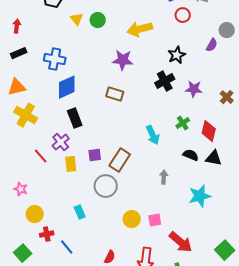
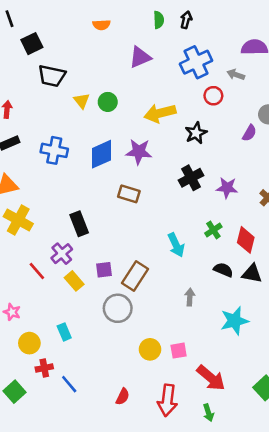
black star: (177, 55) -> (196, 133), moved
blue diamond: (67, 87) -> (101, 154), moved
yellow rectangle: (71, 164) -> (74, 281), turned -35
cyan rectangle: (80, 212) -> (64, 332), moved

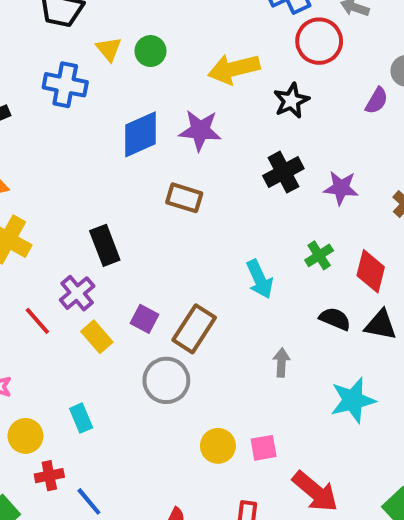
red circle: (213, 96) -> (319, 41), size x1.5
blue cross: (54, 150) -> (65, 85), moved
purple square: (104, 270) -> (145, 319), turned 35

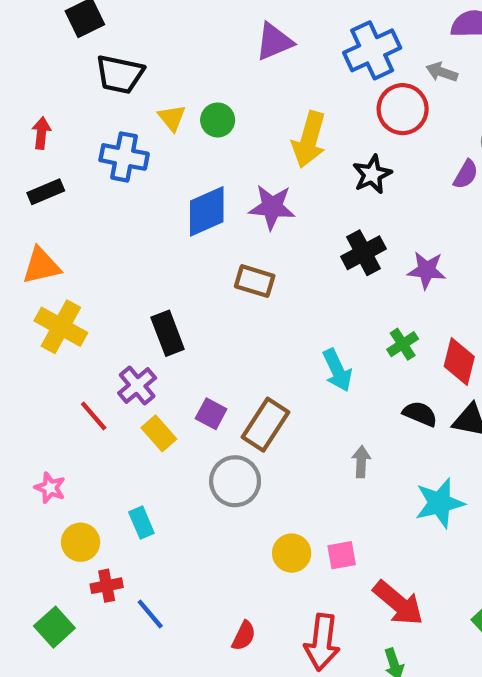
yellow arrow: (234, 69) -> (309, 140), turned -60

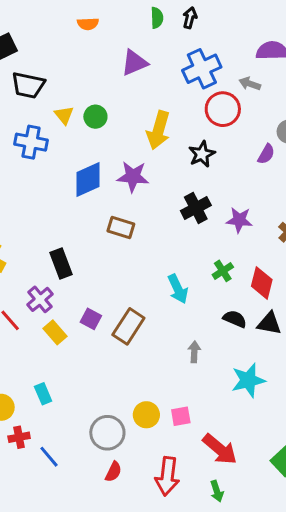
gray circle: (235, 481) -> (107, 433), moved

